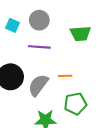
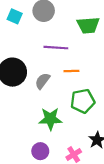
purple line: (39, 47) -> (56, 48), moved
gray semicircle: (38, 85) -> (43, 81), size x0.7

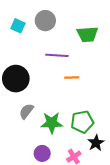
gray semicircle: (43, 81) -> (26, 111), moved
green pentagon: (83, 101) -> (82, 122), moved

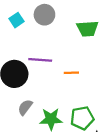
cyan square: (18, 26) -> (17, 20), turned 32
purple line: (57, 55) -> (40, 60), moved

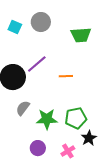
cyan square: (17, 20) -> (15, 27), turned -32
purple line: (40, 60) -> (37, 64), turned -45

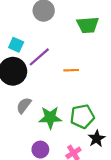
cyan square: (15, 27) -> (16, 45), moved

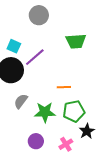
green trapezoid: (88, 25) -> (76, 41), moved
orange line: (71, 70) -> (64, 87), moved

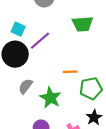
green pentagon: (74, 111) -> (91, 88), moved
green star: (45, 112) -> (50, 98), turned 30

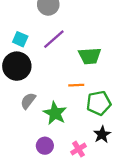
green trapezoid: (83, 24) -> (90, 56), moved
purple line: (40, 41) -> (54, 39), moved

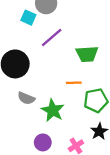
cyan square: (20, 39) -> (28, 18), moved
gray semicircle: (28, 101) -> (26, 98), turned -105

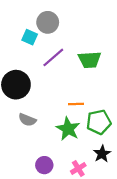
green trapezoid: (87, 54) -> (90, 60), moved
green star: (53, 110) -> (68, 129), moved

